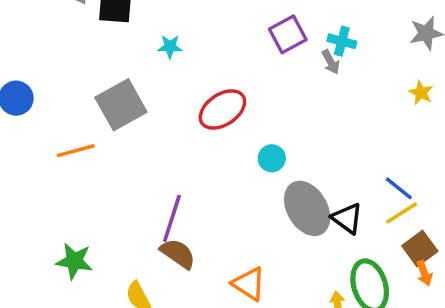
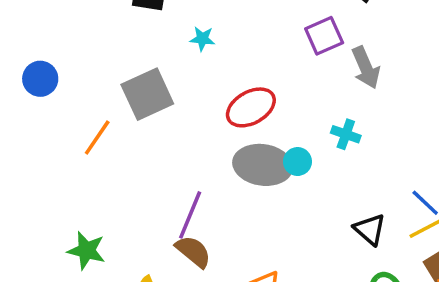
cyan cross: (342, 41) -> (346, 134), moved
gray arrow: (331, 62) -> (366, 68), size x1.6
orange line: (76, 151) -> (97, 138), turned -45
gray ellipse: (307, 208) -> (263, 165), moved, turned -56

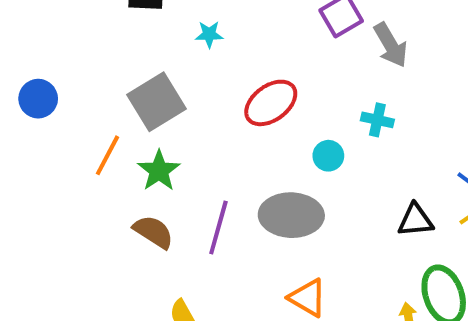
gray ellipse: (263, 165) -> (291, 215), moved
black triangle: (370, 229) -> (416, 220), turned -40
green star: (86, 251) -> (159, 171), moved, turned 30
brown semicircle: (193, 251) -> (153, 232), moved

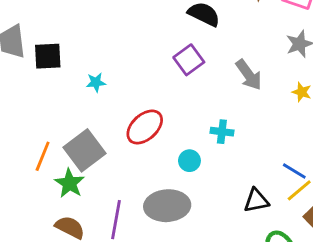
gray arrow: (391, 45) -> (249, 75), moved
gray square: (156, 102) -> (85, 150), moved
orange line: (108, 155) -> (43, 156), moved

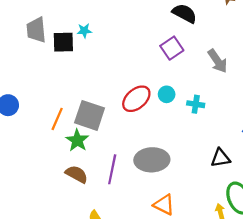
cyan star: (96, 82) -> (84, 31), moved
gray square: (85, 150) -> (90, 115), turned -36
cyan circle: (189, 161) -> (167, 94), moved

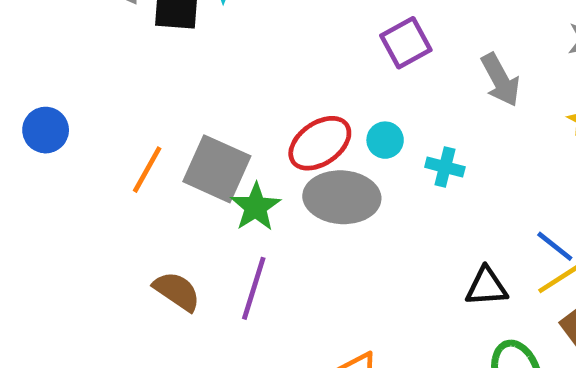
green star: (77, 140) -> (256, 207), moved
gray ellipse: (152, 160) -> (342, 197), moved

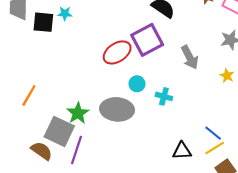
purple square: (406, 43) -> (147, 40), size x1.4
red ellipse: (320, 143) -> (117, 52), moved
gray square: (217, 169) -> (59, 131), moved

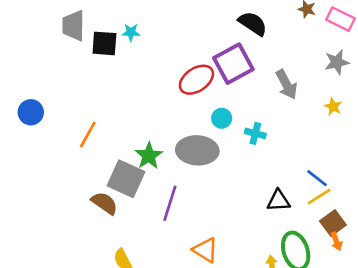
purple line: (76, 150) -> (170, 203), moved

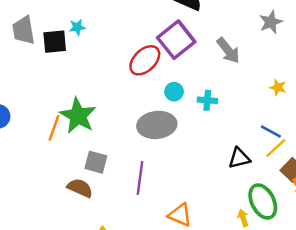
yellow star: (333, 107) -> (278, 87), moved
green star: (149, 156) -> (78, 116), moved, size x1.4
gray square: (126, 179) -> (96, 162), size x0.7

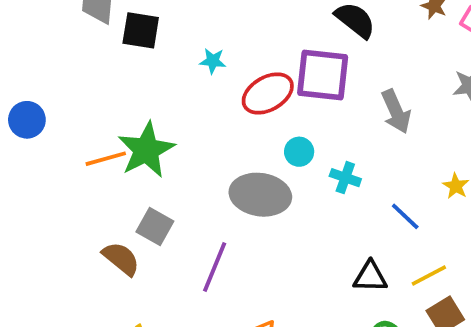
cyan star: (77, 27) -> (213, 61), moved
purple square: (176, 40) -> (323, 75), turned 30
orange line: (54, 128) -> (106, 159), turned 40
blue line: (271, 131) -> (405, 216), moved

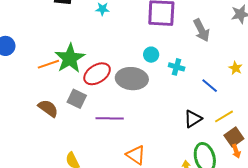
red ellipse: (268, 93) -> (97, 74), moved
brown semicircle: (121, 259) -> (48, 108), moved
purple line: (215, 267) -> (110, 118), turned 72
black triangle: (370, 277) -> (193, 119), turned -30

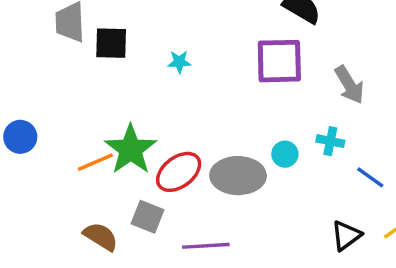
cyan circle: (151, 55) -> (285, 154), moved
cyan cross: (177, 67) -> (330, 141), moved

